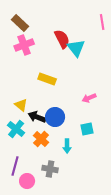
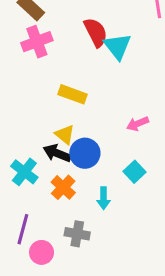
yellow triangle: (21, 105) -> (65, 135), moved
cyan square: (87, 129) -> (134, 172), turned -32

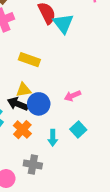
pink arrow: (138, 124) -> (72, 96), moved
yellow triangle: (65, 135) -> (24, 90), turned -49
cyan square: (134, 172) -> (78, 130), moved

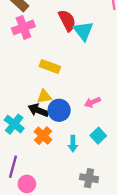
gray cross: (33, 165) -> (89, 178), moved

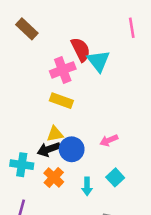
pink cross: (23, 27) -> (63, 70), moved
black arrow: (38, 110) -> (49, 149), turned -42
cyan cross: (14, 124) -> (22, 165), turned -30

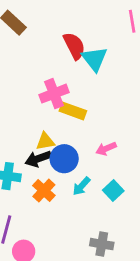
pink cross: (63, 70) -> (54, 94), moved
yellow rectangle: (61, 101) -> (73, 111), moved
cyan arrow: (87, 186) -> (81, 186), moved, turned 42

